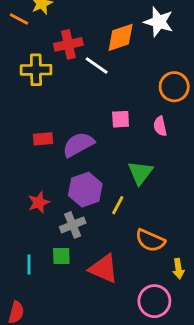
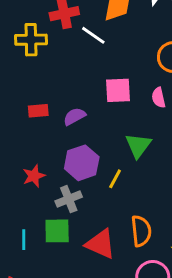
pink square: (121, 119) -> (118, 90), size x1.4
purple semicircle: (78, 145) -> (74, 116), size x0.7
orange semicircle: (150, 240) -> (141, 231), moved, turned -120
green square: (61, 256) -> (57, 231), size x1.4

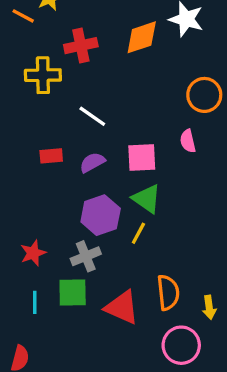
white line: (93, 35) -> (92, 116), moved
pink square: (118, 90) -> (142, 157), moved
green triangle: (138, 145) -> (147, 199), moved, turned -32
red star: (34, 176) -> (33, 253), moved

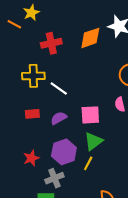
yellow cross: (43, 75) -> (33, 76), moved
green triangle: (147, 199) -> (93, 141), turned 48
red star: (33, 253) -> (31, 158), moved

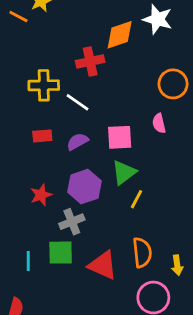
red cross: (51, 43) -> (90, 61), moved
yellow line: (88, 163) -> (136, 199), moved

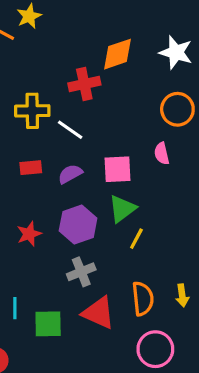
white star: (158, 19) -> (176, 52), moved
gray cross: (72, 222) -> (81, 272), moved
green square: (61, 253) -> (48, 324), moved
yellow arrow: (177, 265) -> (182, 295), moved

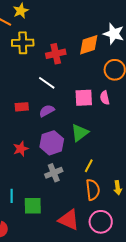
orange diamond: (117, 54) -> (89, 45), moved
yellow cross: (32, 111) -> (23, 43), moved
pink square: (117, 169) -> (84, 98), moved
yellow line: (136, 239) -> (89, 166), moved
red triangle: (99, 313) -> (69, 220), moved

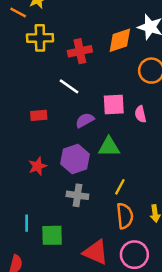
pink semicircle: (105, 98) -> (140, 114), moved
purple semicircle: (47, 111) -> (85, 120), moved
green triangle: (80, 133) -> (109, 147), turned 36
gray cross: (54, 173) -> (77, 195), turned 30

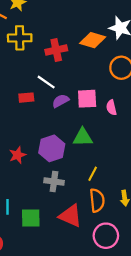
orange diamond: (120, 40) -> (93, 40), turned 35
red rectangle: (39, 115) -> (26, 98), moved
purple semicircle: (85, 120) -> (61, 101), moved
red triangle: (96, 252) -> (71, 216), moved

